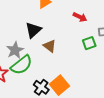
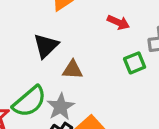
brown triangle: (50, 46) -> (73, 70), turned -32
gray star: (15, 50) -> (61, 107), moved

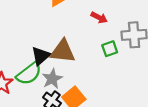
black triangle: (46, 46) -> (41, 56), moved
brown triangle: (73, 70) -> (63, 51), size x1.6

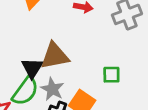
green square: (110, 49) -> (111, 75), moved, turned 35

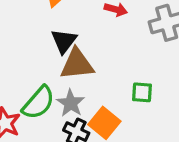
black triangle: (32, 68) -> (64, 41), moved

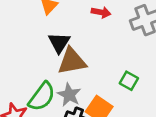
green square: (142, 92) -> (129, 81), turned 30

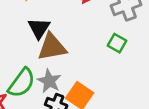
green square: (129, 81) -> (117, 43), moved

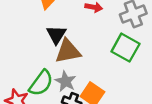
green square: (117, 43) -> (125, 48), size x1.6

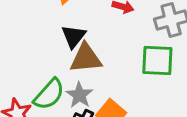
green square: (125, 48) -> (157, 61), turned -32

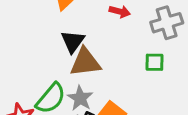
green square: (157, 61) -> (155, 62), size x0.6

